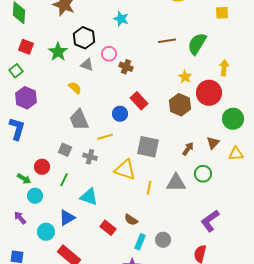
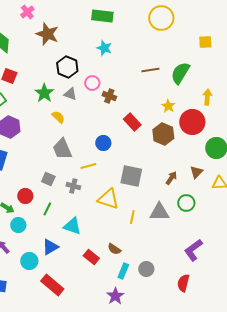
green star: (58, 52) -> (44, 93), moved
red rectangle: (139, 101) -> (132, 122), moved

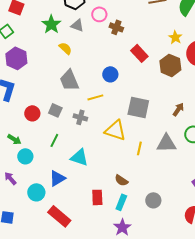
red circle: (25, 196) -> (32, 113), moved
red rectangle: (91, 257) -> (97, 197), moved, turned 49
cyan rectangle: (123, 271) -> (121, 202), moved

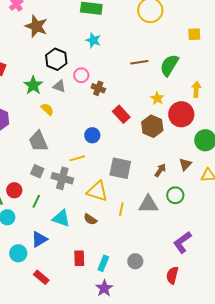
gray trapezoid: (69, 80) -> (38, 141), moved
red circle: (32, 113) -> (14, 190), moved
gray cross: (80, 117) -> (62, 178), size x1.5
brown semicircle: (121, 180) -> (90, 219), moved
red rectangle: (59, 216) -> (41, 277), size x0.7

